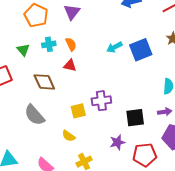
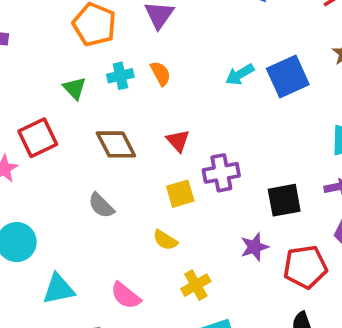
red triangle: (70, 65) -> (178, 141), moved, turned 40
gray semicircle: (34, 115) -> (101, 205), size x0.7

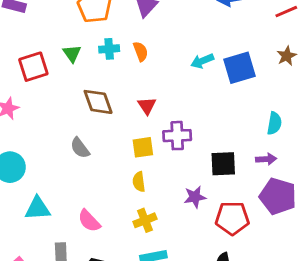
red square: (38, 138) -> (33, 67), moved
yellow semicircle: (165, 240) -> (139, 182), moved, turned 42

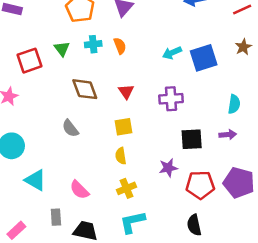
purple cross: (177, 136) -> (171, 99), moved
purple pentagon: (278, 196) -> (239, 183), moved
cyan triangle: (37, 208) -> (36, 180), turned 35

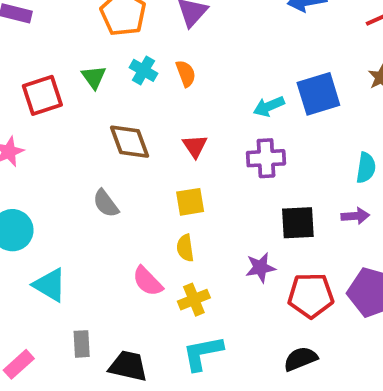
cyan cross: (93, 44) -> (144, 70), turned 35
cyan arrow: (172, 53) -> (269, 106), moved
pink semicircle: (79, 190) -> (148, 281), moved
black semicircle: (194, 225) -> (301, 359), turned 80

